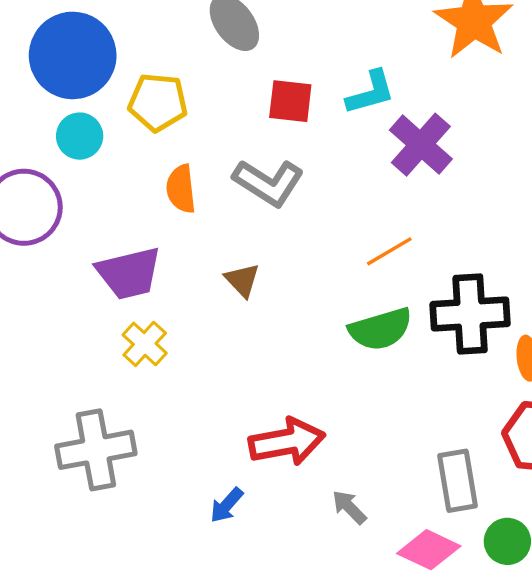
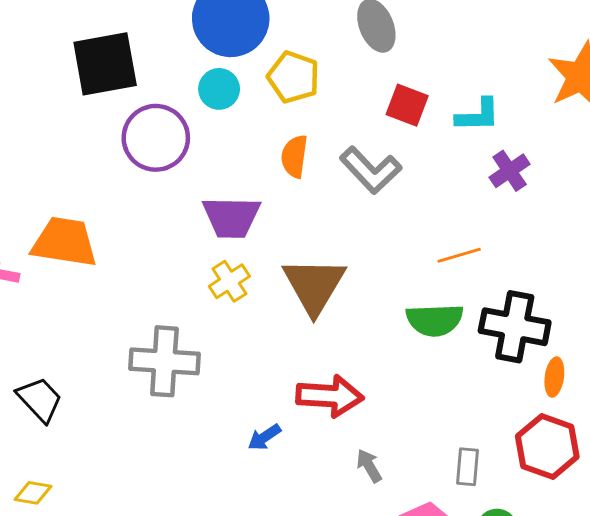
purple cross: (421, 145) -> (510, 171), size x0.7
brown triangle: (242, 280) -> (314, 285), moved, size x2.0
gray rectangle: (458, 481) -> (468, 467), size x0.7

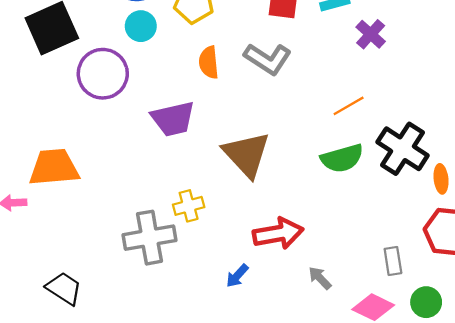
yellow cross: (229, 281) -> (189, 206), moved, turned 32
black cross: (515, 327) -> (403, 149), turned 36

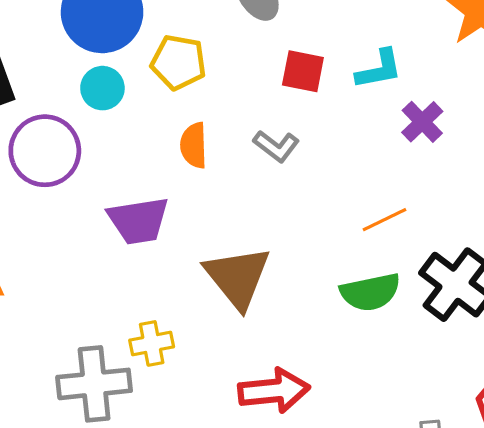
gray L-shape: (268, 59) -> (276, 146), size x0.7

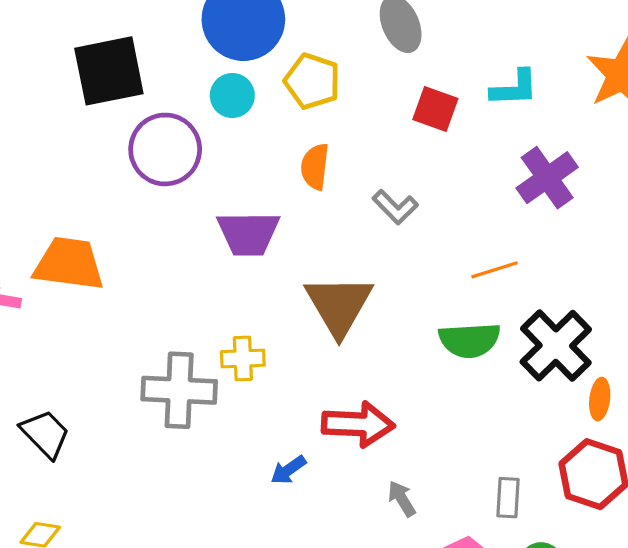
cyan L-shape: (379, 69) -> (514, 88), moved
purple cross: (422, 122) -> (547, 178), size x1.4
gray L-shape: (276, 146) -> (395, 207), moved

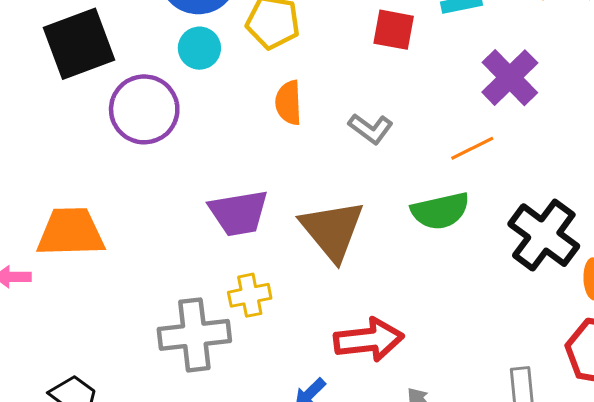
purple trapezoid: (248, 233) -> (239, 213), moved
orange line: (495, 270) -> (472, 148), moved
green semicircle: (469, 340) -> (440, 211), moved

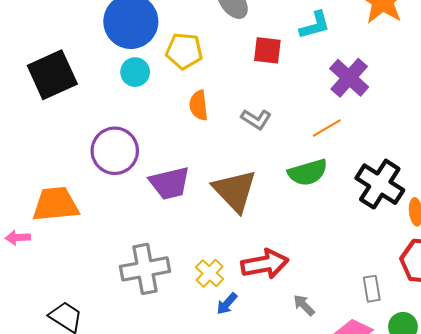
purple circle: (144, 109) -> (115, 151), moved
yellow cross: (250, 295) -> (210, 273), moved, turned -32

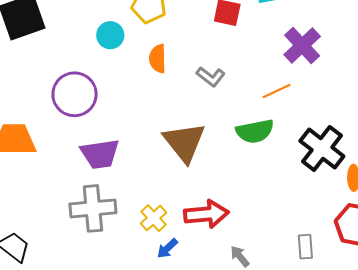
cyan circle: (135, 72) -> (110, 35), moved
purple trapezoid: (170, 183) -> (100, 154), moved

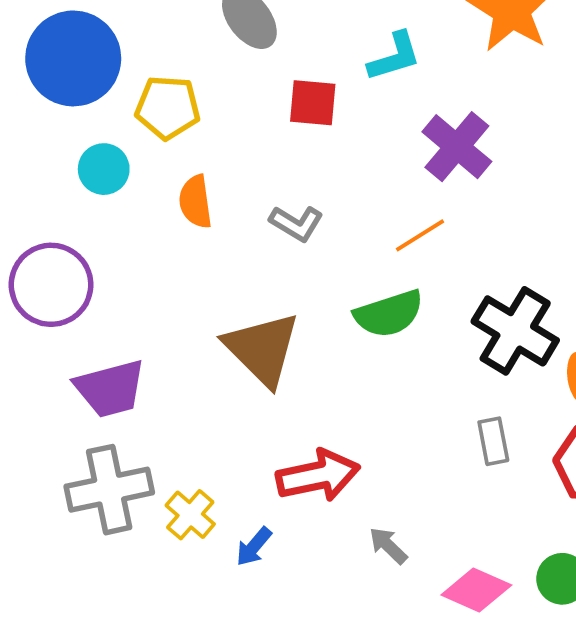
yellow cross: (154, 218) -> (190, 515), moved
gray rectangle: (305, 247) -> (493, 441), moved

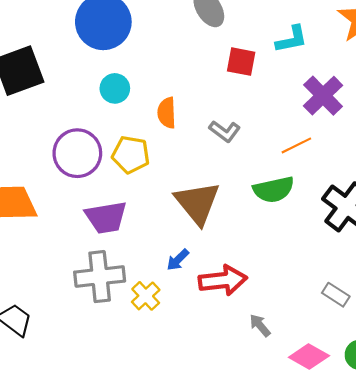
yellow pentagon: (168, 107) -> (131, 155), moved
gray rectangle: (493, 441) -> (336, 295), moved, turned -52
blue arrow: (254, 547) -> (178, 260), moved

